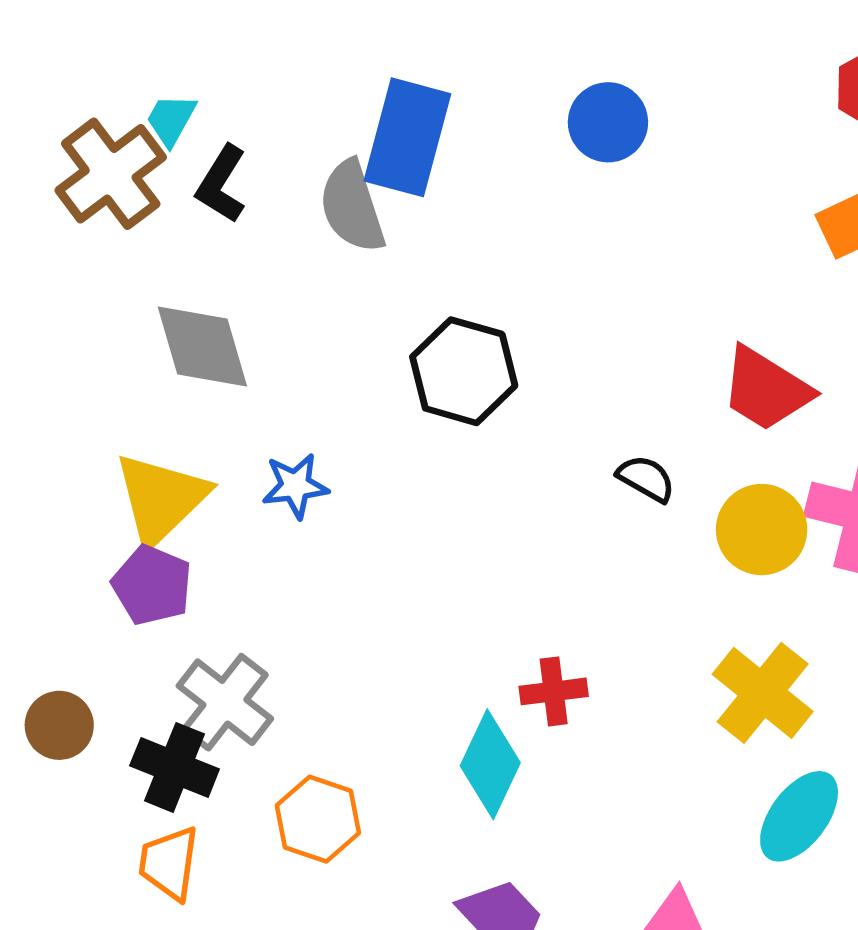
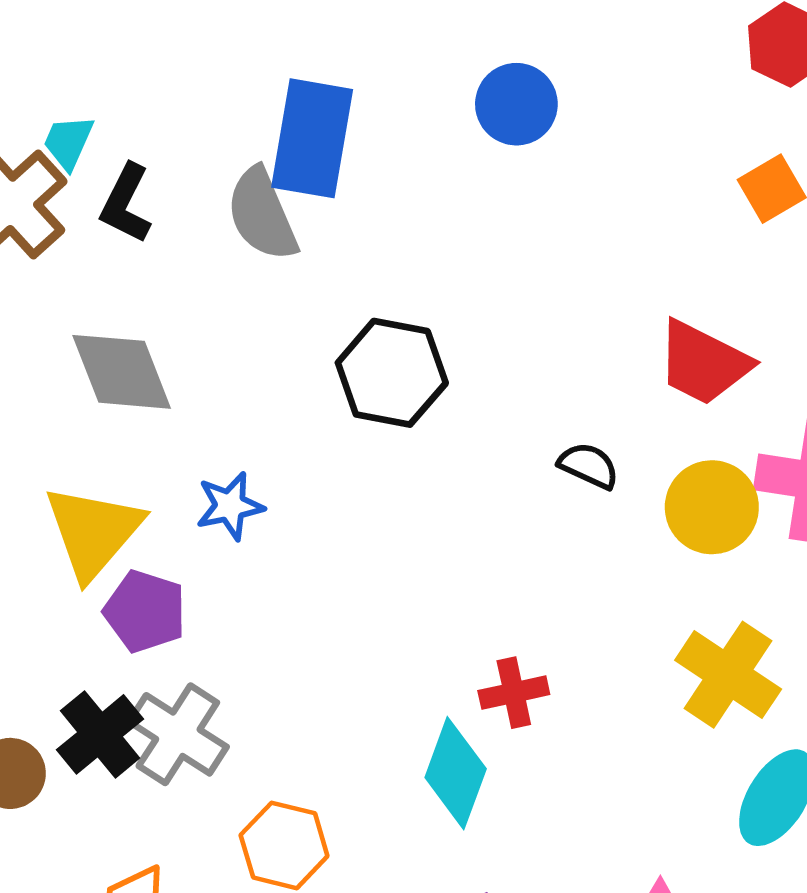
purple pentagon: (152, 585) -> (145, 611), moved
black cross: (175, 767) -> (100, 734), moved, turned 34

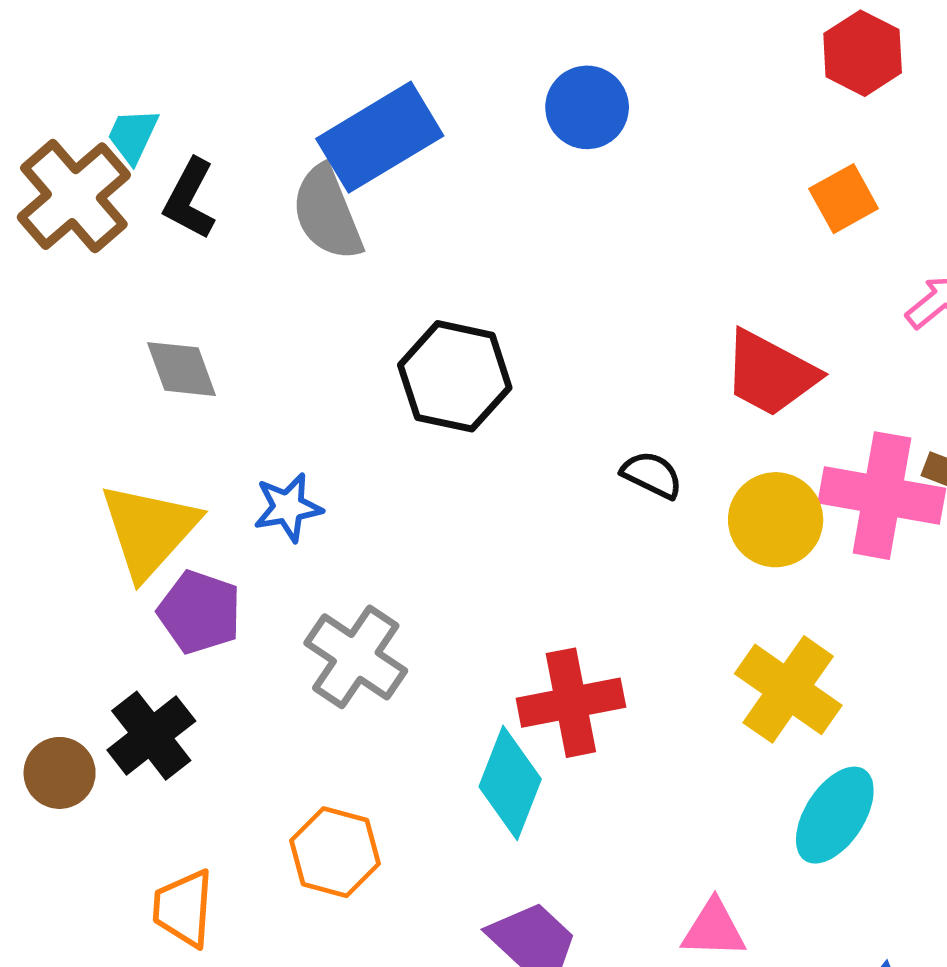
blue rectangle: (312, 138) -> (380, 137), turned 48
gray diamond: (122, 372) -> (181, 369), size x0.7
red cross: (514, 693) -> (571, 703), size x1.5
gray cross: (178, 734) -> (356, 657), moved

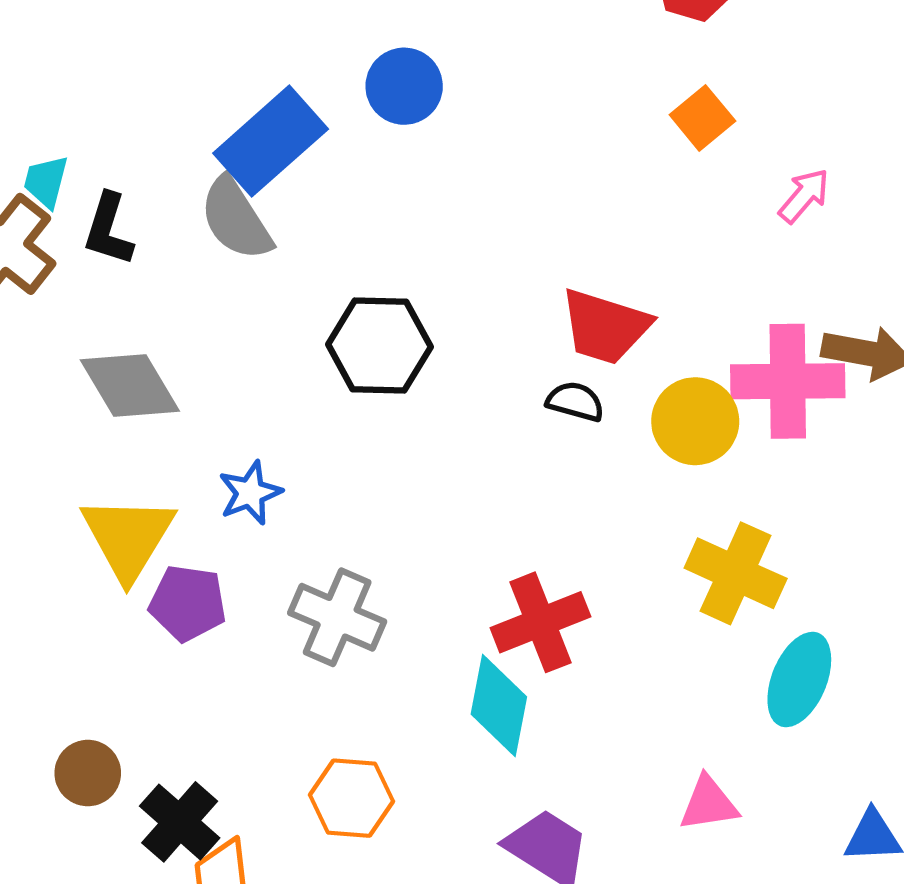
blue circle: (587, 107) -> (404, 86), moved
gray diamond: (181, 369) -> (130, 385), size x1.4
red trapezoid: (770, 373) -> (605, 327), moved
black cross: (151, 736) -> (180, 822), moved

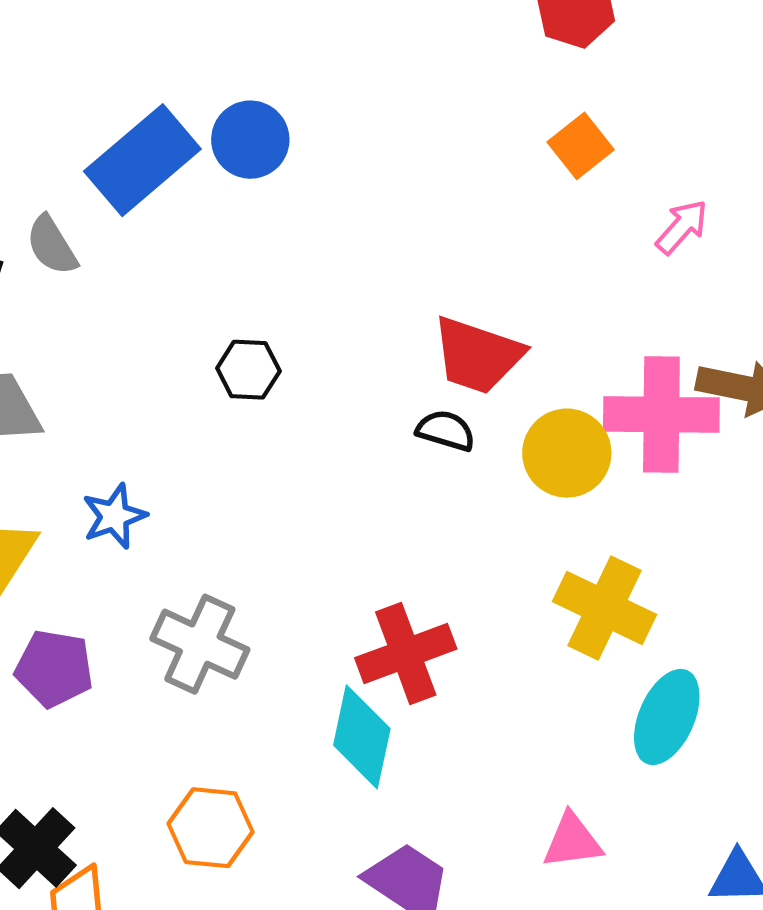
blue circle: (404, 86) -> (250, 140), moved
gray semicircle: (236, 219) -> (52, 245), moved, size x0.7
black hexagon: (379, 346) -> (248, 370), size x0.6
purple pentagon: (188, 603) -> (54, 669), moved

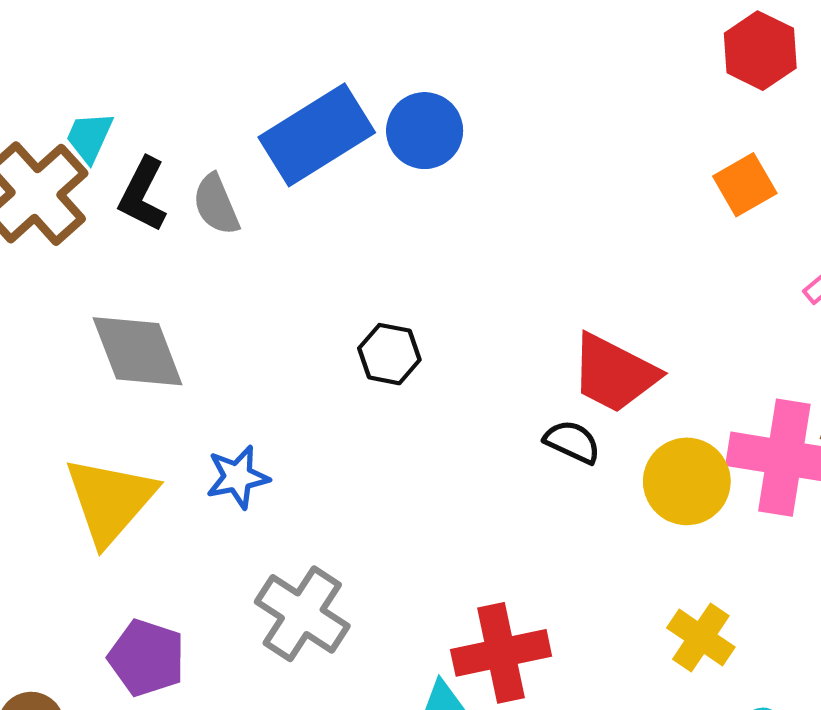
yellow cross: (604, 608) -> (701, 637), size x0.7
purple pentagon: (54, 669) -> (147, 658), moved

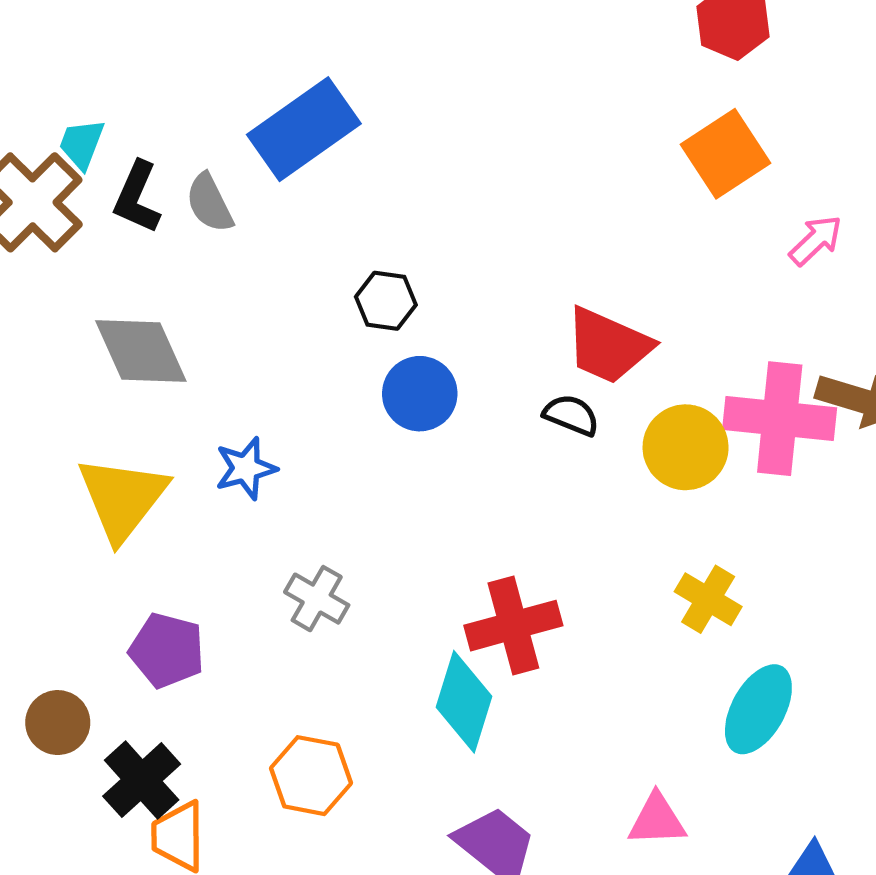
blue circle: (425, 131) -> (420, 394), moved
orange square: (745, 185) -> (726, 154), size x1.4
black hexagon: (389, 354) -> (386, 301), moved
gray cross: (302, 614) -> (317, 599), size x0.7

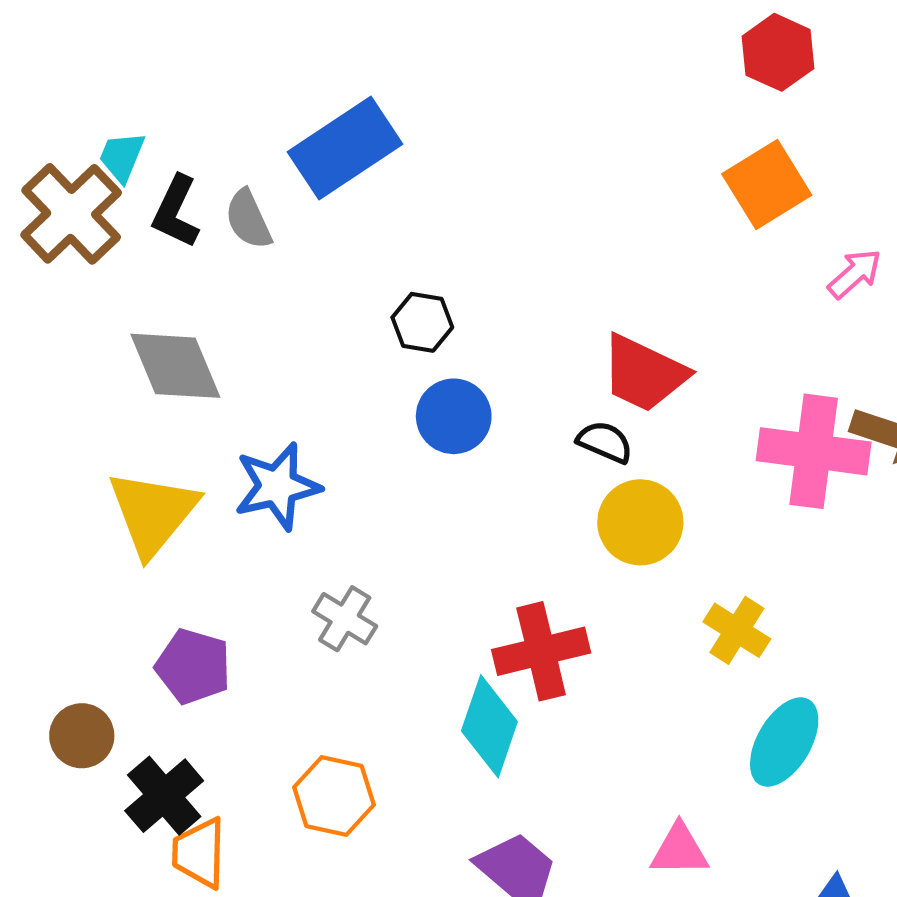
yellow circle: (686, 447) -> (640, 522), moved
blue star: (246, 468) -> (277, 486), size x1.4

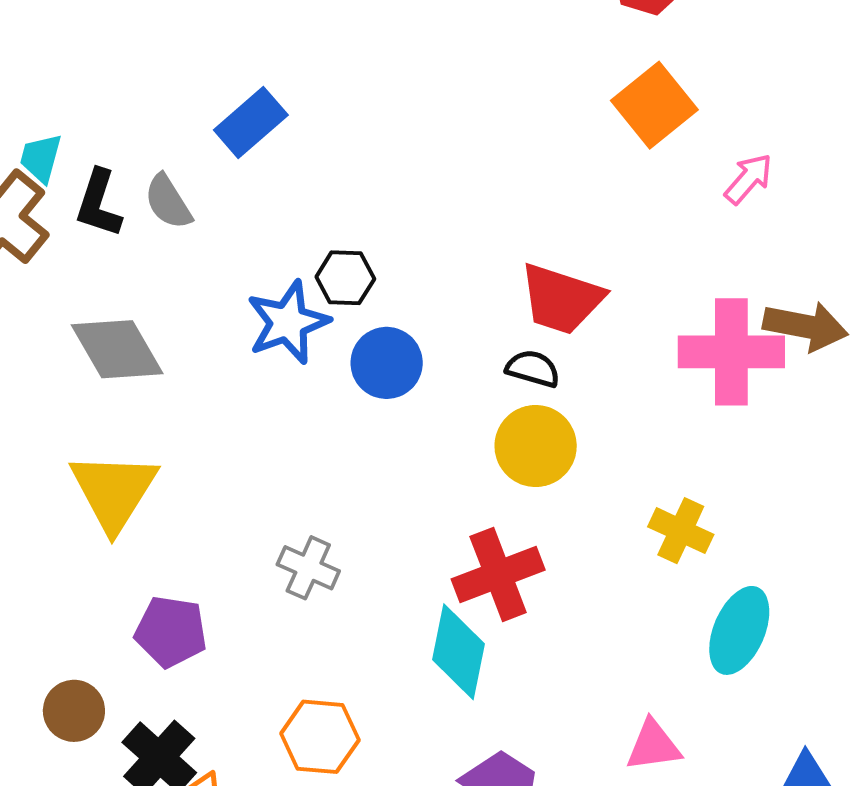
blue rectangle: (345, 148) -> (251, 122), size x0.7
blue star: (277, 486) -> (288, 322), moved
yellow circle: (640, 522) -> (536, 446), moved

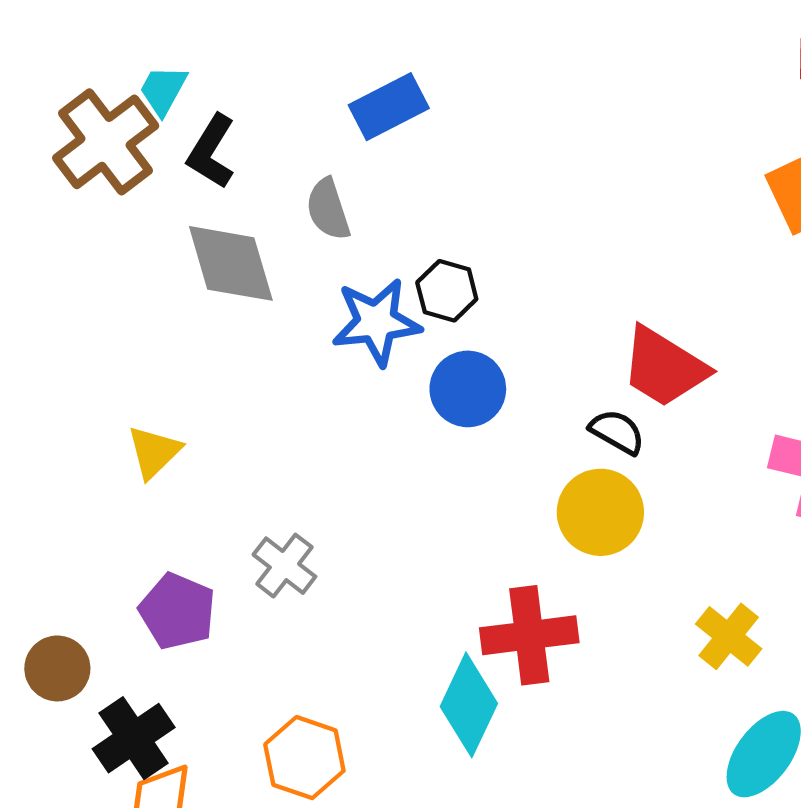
gray semicircle: (168, 202) -> (328, 209), moved
gray diamond: (117, 349) -> (231, 263), moved
yellow triangle: (114, 491) -> (154, 452), size x0.6
gray cross: (308, 568) -> (284, 566), moved

